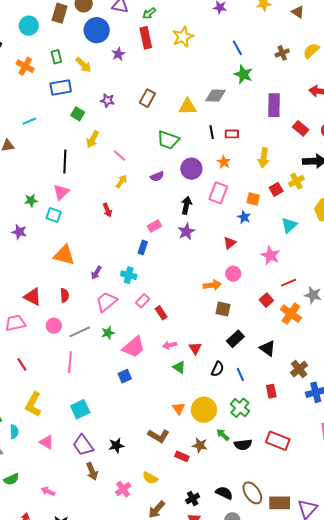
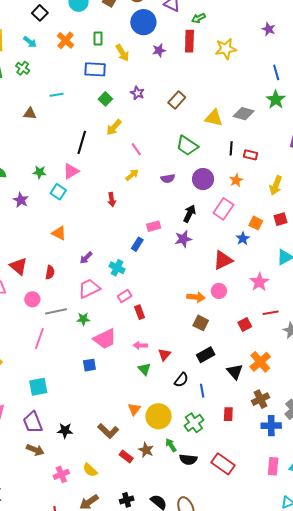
red triangle: (230, 243) -> (223, 260), size x1.5
orange triangle: (64, 255) -> (59, 233), size x0.7
orange cross: (291, 314) -> (260, 362), moved
brown arrow: (92, 471) -> (35, 450), turned -60

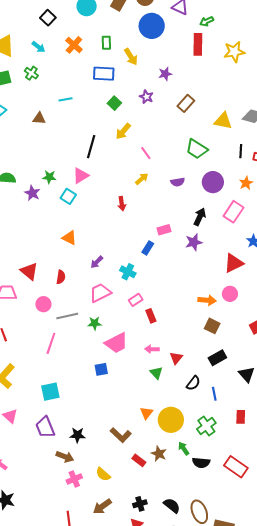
purple star: (159, 50) -> (165, 74), moved
purple star: (21, 200) -> (32, 193), moved
brown arrow: (35, 450) -> (65, 457), moved

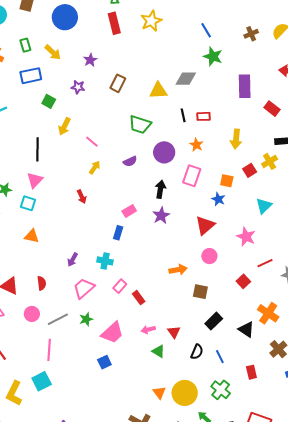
orange triangle: (69, 238) -> (32, 236), moved
orange arrow: (207, 300) -> (178, 270), moved
cyan square: (50, 392) -> (42, 381), moved

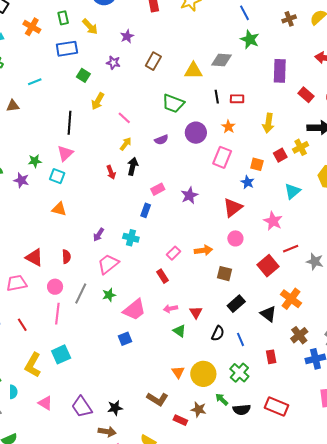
black arrow: (160, 189) -> (133, 166), moved
red square: (243, 281) -> (268, 266), size x1.5
pink rectangle: (120, 286) -> (173, 253), moved
gray line: (58, 319) -> (81, 293), turned -40
pink line: (49, 350) -> (57, 314), moved

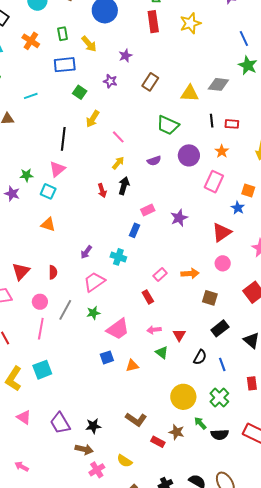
red triangle: (34, 257) -> (21, 271), turned 42
orange triangle: (178, 372) -> (132, 366), moved, turned 48

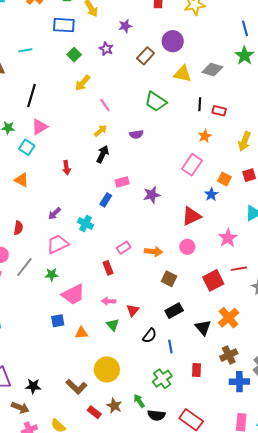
black line: (63, 139) -> (32, 95), moved
purple circle: (189, 155) -> (173, 41), moved
red arrow: (102, 191) -> (67, 168), moved
yellow circle: (183, 397) -> (107, 369), moved

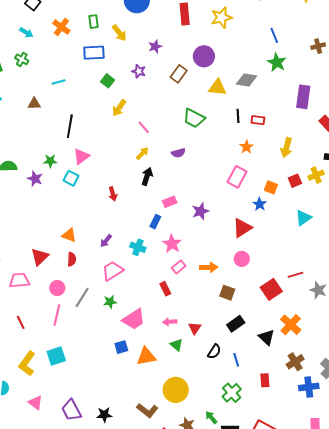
orange triangle: (22, 180) -> (69, 235), moved
pink star: (228, 238) -> (172, 244), moved
orange triangle: (81, 333) -> (146, 356), size x1.5

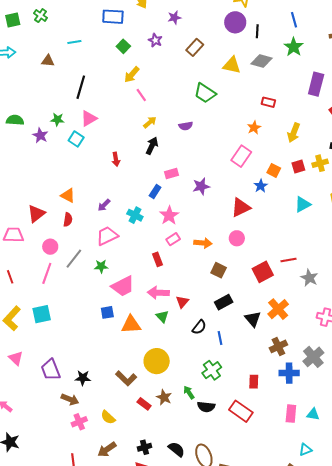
purple circle: (204, 56) -> (235, 22), moved
black line: (238, 116) -> (257, 31), moved
pink line: (144, 127) -> (141, 95), moved
pink arrow: (170, 322) -> (158, 293), size x1.5
red rectangle: (265, 380) -> (254, 382), moved

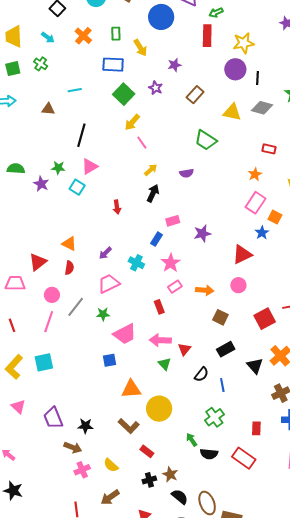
green square: (123, 46) -> (124, 94), size x1.5
pink rectangle: (241, 156) -> (255, 203), moved
orange triangle: (131, 325) -> (131, 389), moved
brown star: (164, 397) -> (170, 474), moved
black cross: (145, 447) -> (149, 480), moved

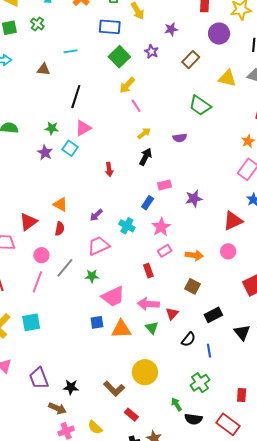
purple circle: (235, 69) -> (219, 34), moved
purple star: (41, 184) -> (45, 153), moved
brown square: (220, 317) -> (192, 286), moved
orange triangle: (131, 389) -> (121, 329), moved

